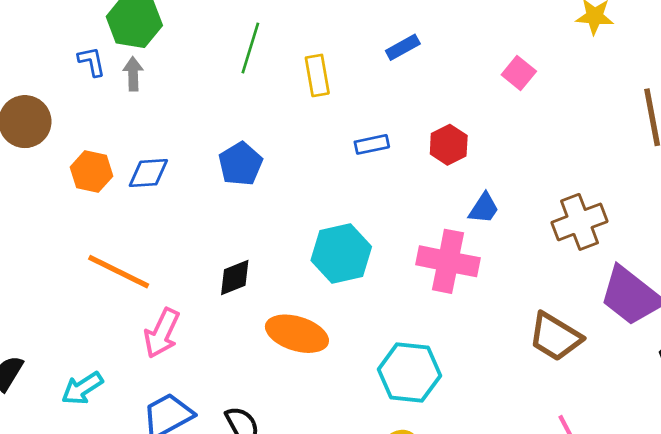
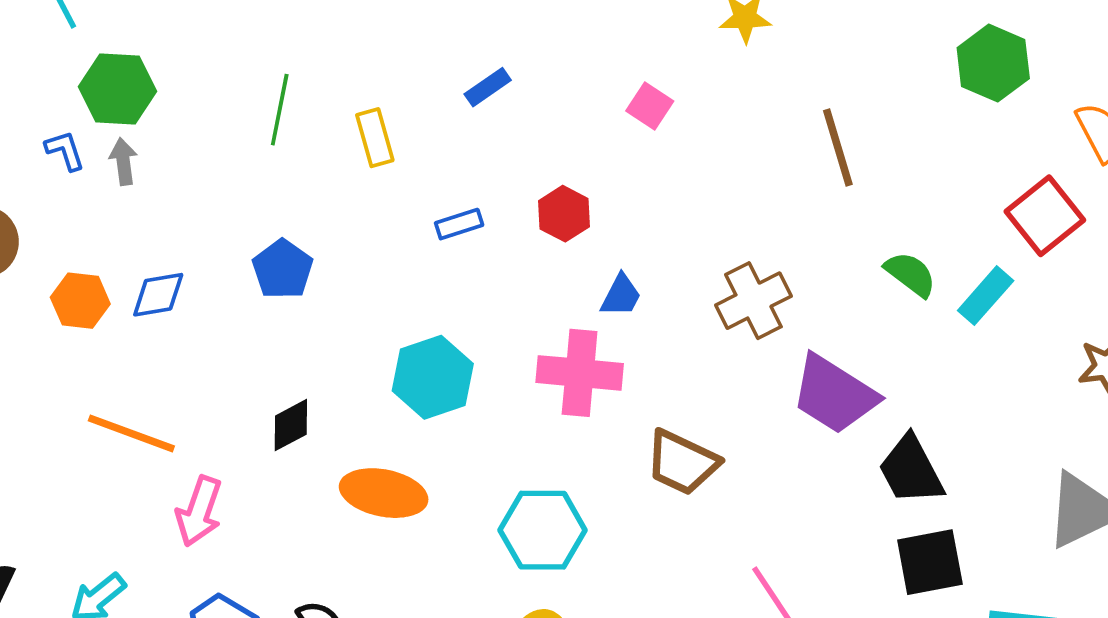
brown trapezoid: (555, 337) -> (682, 462), moved

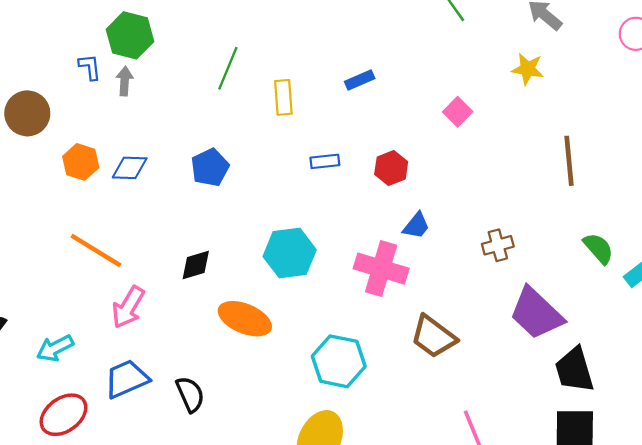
brown cross: (753, 301) -> (498, 245), size x0.7

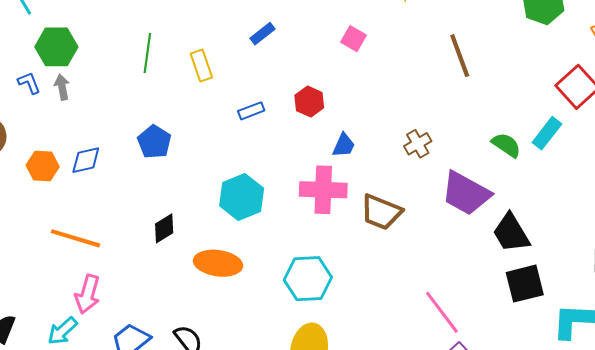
green semicircle: (598, 248) -> (506, 145), moved
pink arrow: (128, 307) -> (88, 294), moved
brown trapezoid: (434, 337) -> (381, 212), moved

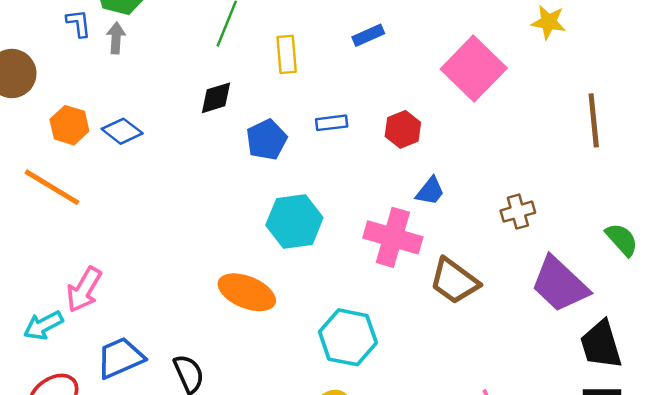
pink square: (353, 39) -> (474, 69), size x2.0
blue pentagon: (154, 142) -> (267, 140), moved
blue diamond: (86, 160) -> (122, 131), turned 36
black diamond: (164, 228) -> (216, 98), moved
orange line: (75, 238) -> (52, 187), moved

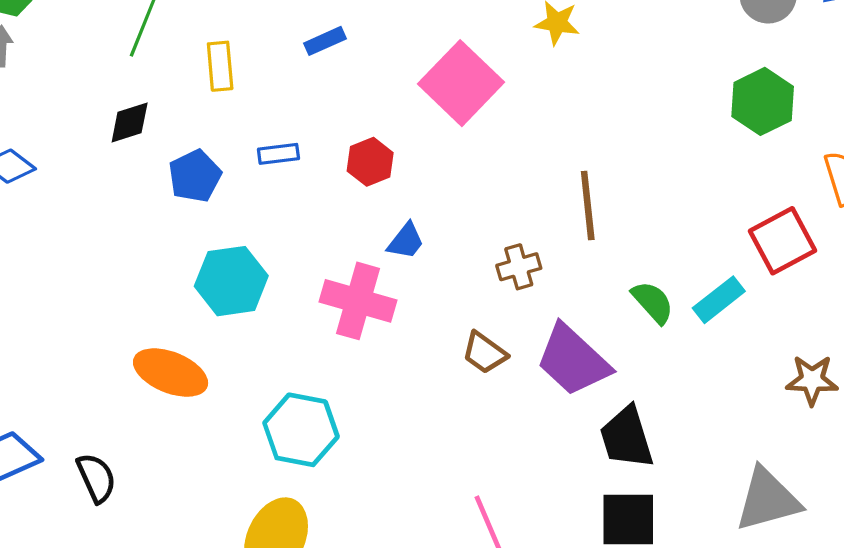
brown line: (594, 120) -> (588, 205), moved
brown trapezoid: (454, 281) -> (485, 353), moved, size x0.7

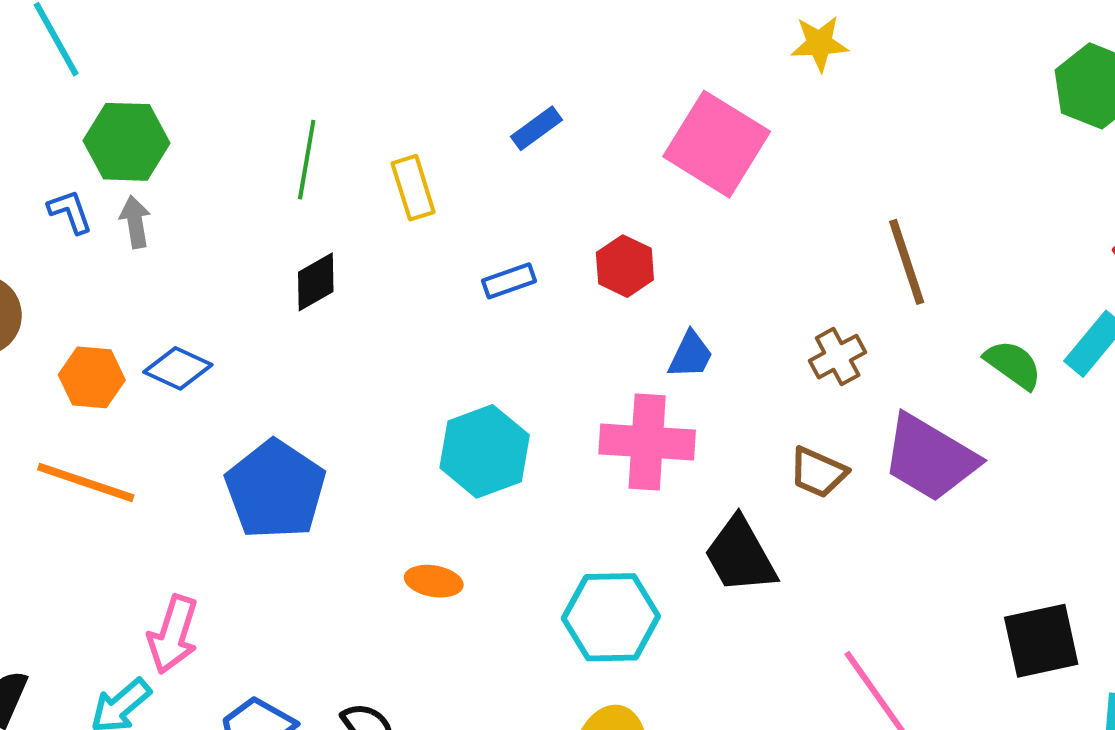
blue pentagon: (195, 176) -> (275, 490), moved, size x1.5
orange ellipse: (171, 373) -> (434, 581), size x0.6
black trapezoid: (627, 438) -> (740, 555), moved

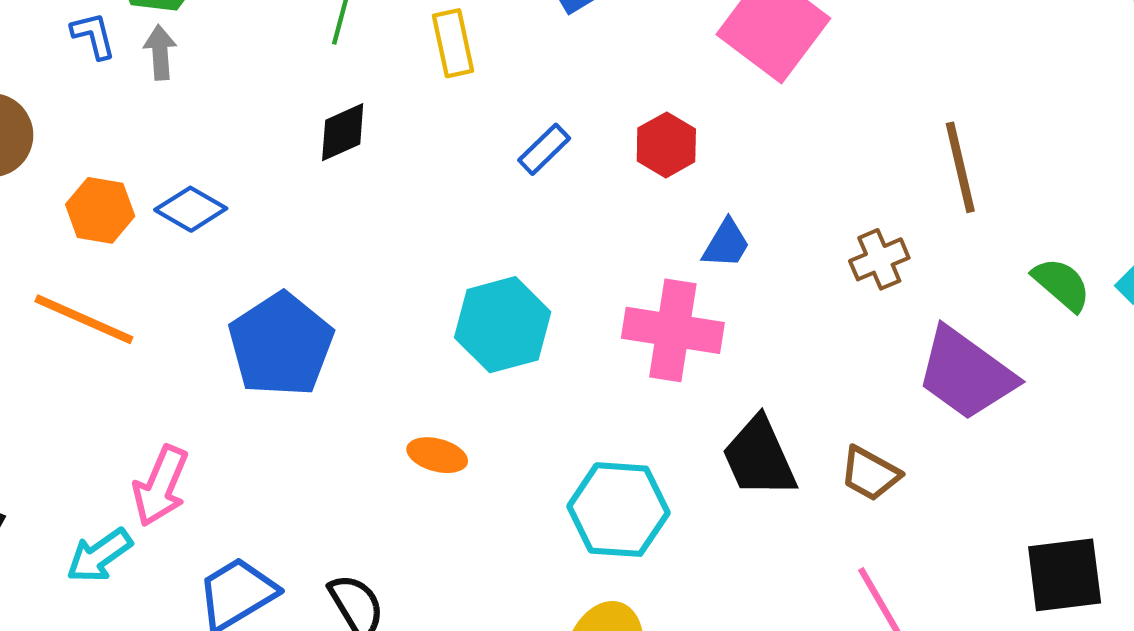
blue rectangle: (509, 281) -> (544, 149), turned -30
brown trapezoid: (818, 472) -> (870, 474), moved

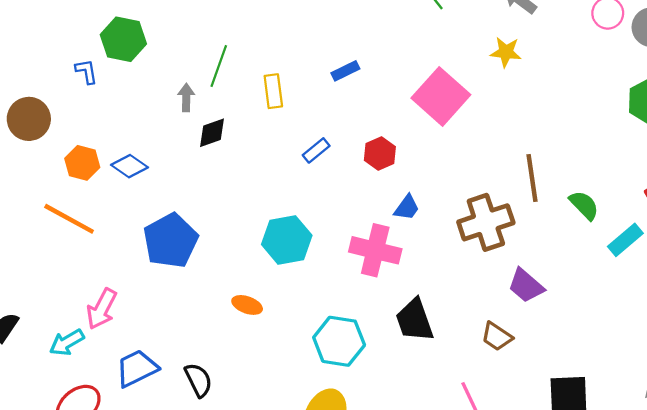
gray arrow: (160, 52) -> (186, 98), moved
brown cross: (879, 259) -> (486, 222), size x1.8
green semicircle: (1062, 284) -> (584, 205), moved
purple trapezoid: (966, 374) -> (526, 286), size x0.7
brown trapezoid: (870, 474) -> (497, 337), moved

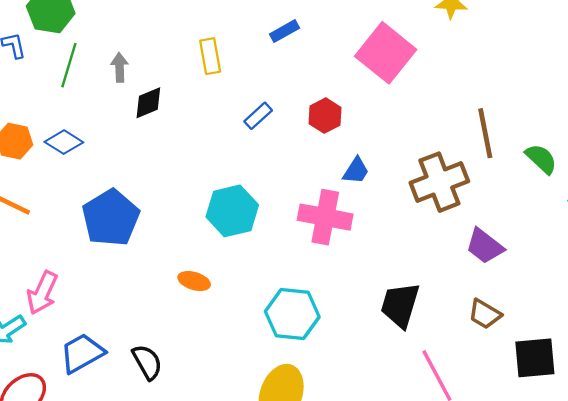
green line: (219, 66) -> (69, 65), moved
black trapezoid: (415, 320) -> (400, 305), moved, turned 39
brown trapezoid: (497, 337) -> (485, 314), moved

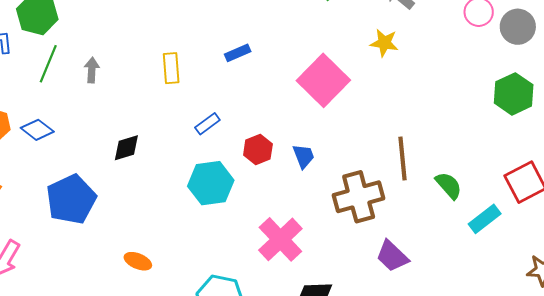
black diamond: (148, 103) -> (126, 148), moved
red hexagon: (325, 116) -> (258, 150), moved
blue trapezoid: (356, 171) -> (303, 156), moved, turned -60
cyan hexagon: (232, 211) -> (211, 183), moved
pink cross: (325, 217) -> (280, 239), moved, turned 30

